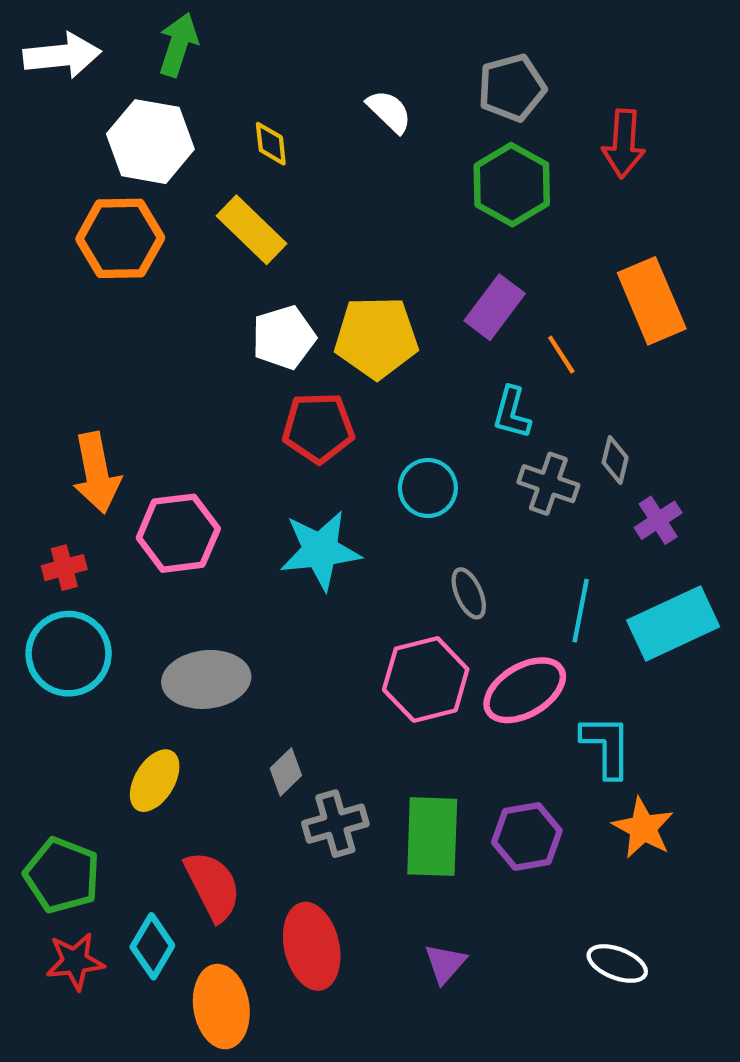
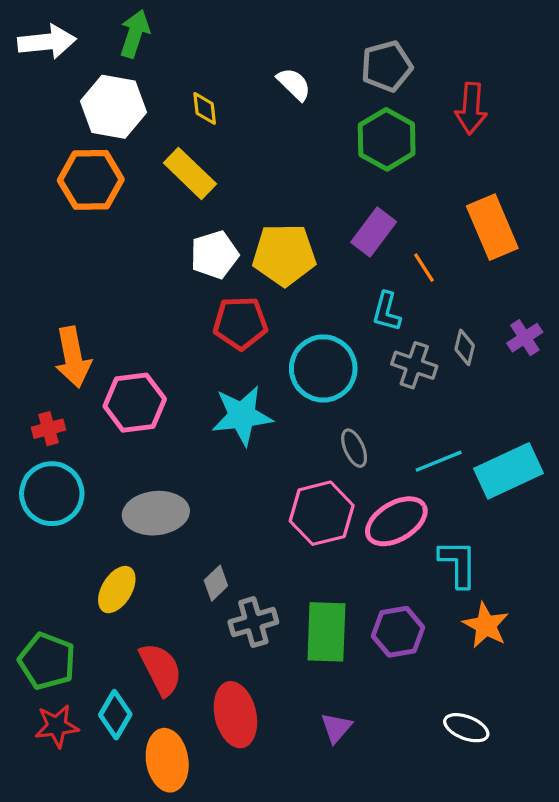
cyan circle: (428, 488) -> (323, 368), size x1.5
purple cross: (658, 520) -> (525, 338), moved
cyan line: (581, 611) -> (439, 461), turned 57

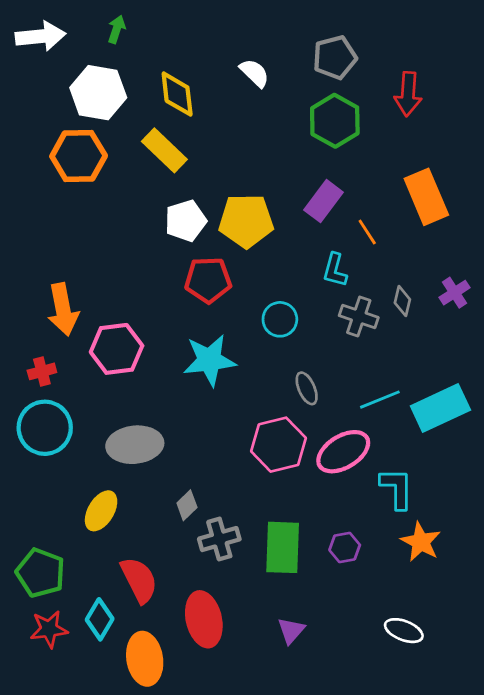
green arrow: (135, 34) -> (117, 29), size x0.7
yellow diamond: (205, 108) -> (177, 94), size x1.6
cyan circle: (323, 368) -> (280, 319), size x0.6
purple hexagon: (398, 632) -> (345, 547), size x0.7

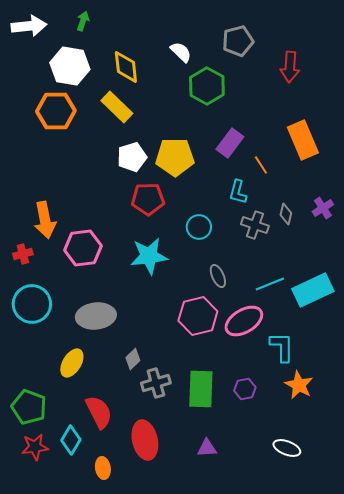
green hexagon: (335, 121) -> (207, 86), moved
red cross: (42, 371) -> (23, 254), moved
purple triangle: (291, 631) -> (207, 448), turned 45
orange ellipse: (145, 659) -> (103, 468), size x0.6

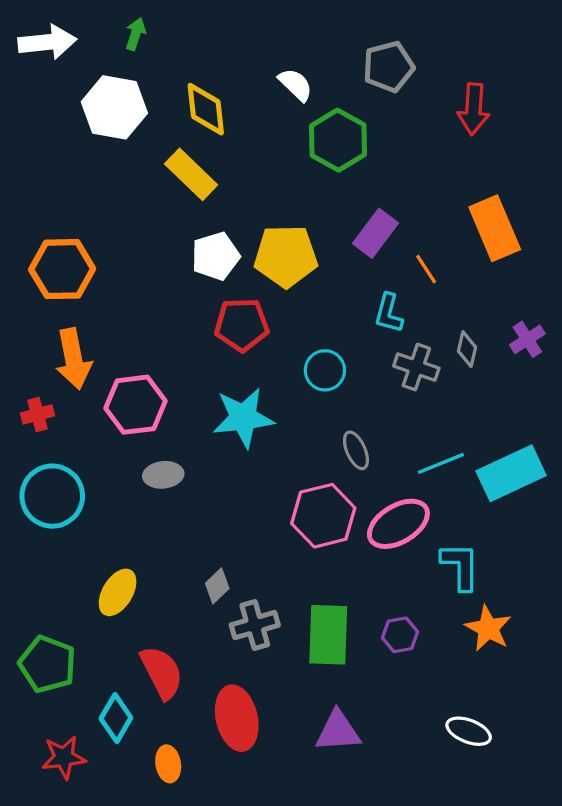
orange hexagon: (56, 111) -> (62, 269), moved
gray ellipse: (96, 316) -> (163, 475), moved, size x0.6
red star: (35, 447) -> (64, 757), moved
purple triangle: (207, 448) -> (338, 731), size x1.4

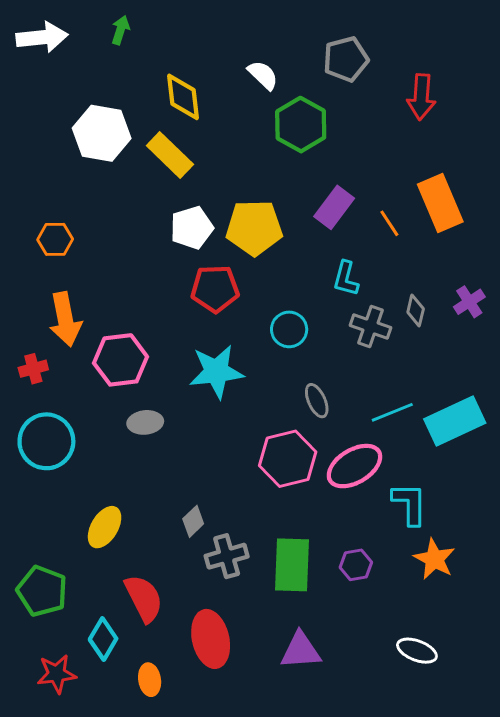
white hexagon: (114, 107) -> (102, 133), moved
orange hexagon: (62, 269) -> (55, 239), size x0.6
orange line: (426, 269) -> (389, 223), moved

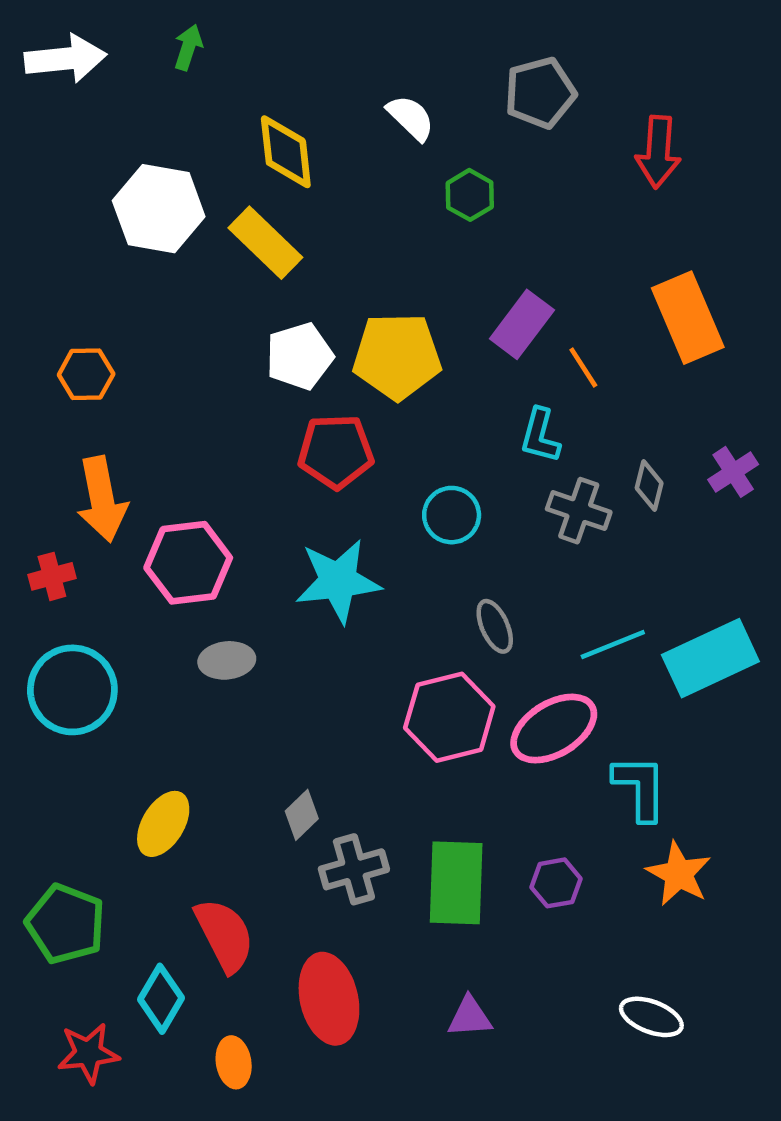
green hexagon: (301, 125) -> (470, 195), size x0.6
orange line: (389, 223) -> (583, 367), moved
purple triangle: (301, 651) -> (470, 1017), size x0.7

